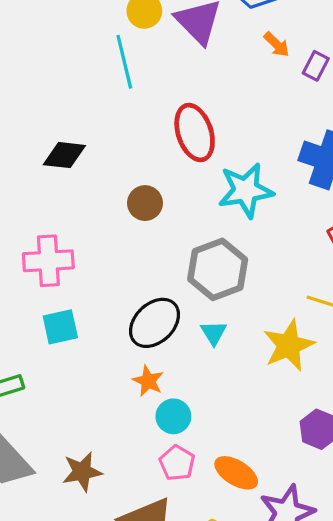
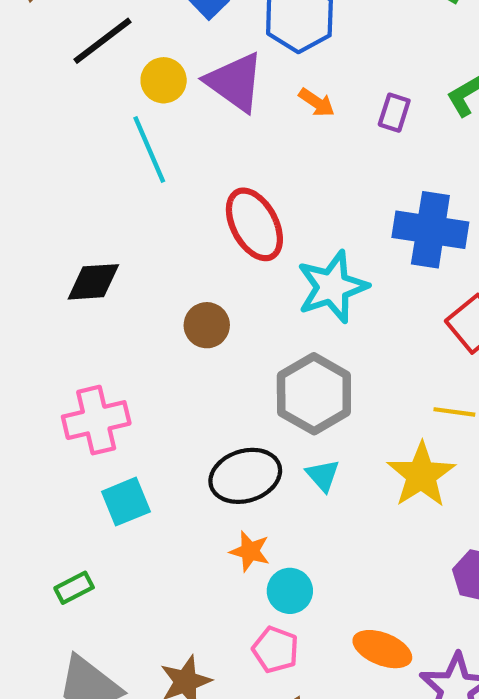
orange arrow: (277, 44) -> (317, 103), moved
black ellipse: (155, 323) -> (245, 476), turned 36
pink pentagon: (177, 463) -> (275, 650), moved

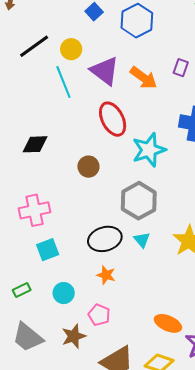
black line: (103, 41) -> (34, 46), moved
purple triangle: (235, 82) -> (105, 71), moved
orange arrow: (317, 103) -> (144, 78), moved, size x1.6
cyan circle: (290, 591) -> (64, 293), moved
pink pentagon: (275, 650) -> (99, 315), moved

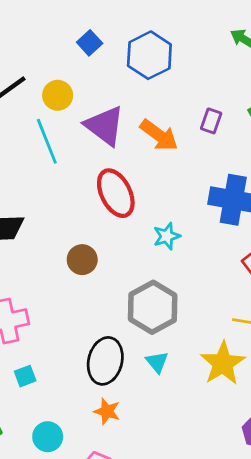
cyan star: (149, 150) -> (167, 236), size x0.6
black ellipse: (105, 239) -> (105, 361), turned -60
cyan square: (48, 250) -> (25, 376), size x0.7

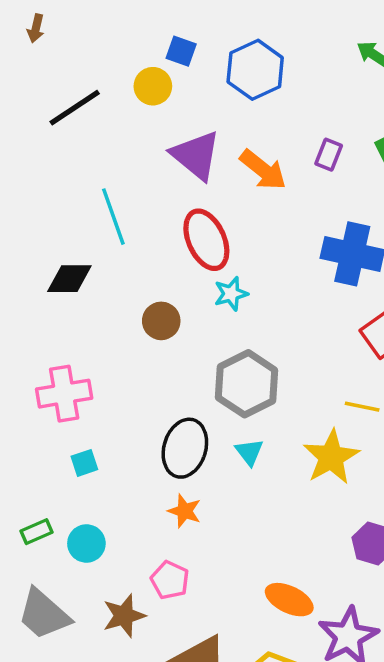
blue square: (90, 43) -> (181, 51), turned -30
yellow circle: (58, 95) -> (153, 86), moved
cyan line: (47, 141) -> (113, 217), moved
cyan star: (167, 236) -> (231, 294), moved
cyan circle: (48, 437) -> (86, 543), moved

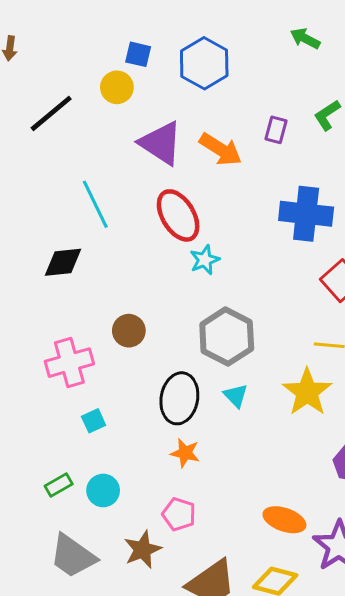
brown circle: (161, 321) -> (129, 331), moved

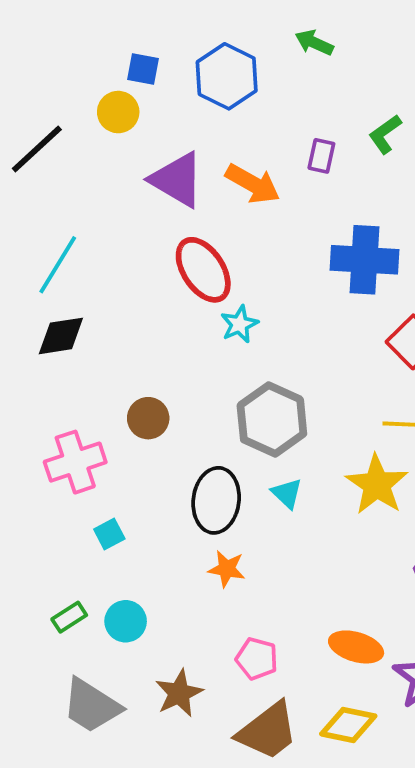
green arrow: (305, 38) -> (314, 43), moved
cyan line: (95, 204) -> (58, 265), moved, turned 60
pink pentagon: (179, 514) -> (257, 659), moved

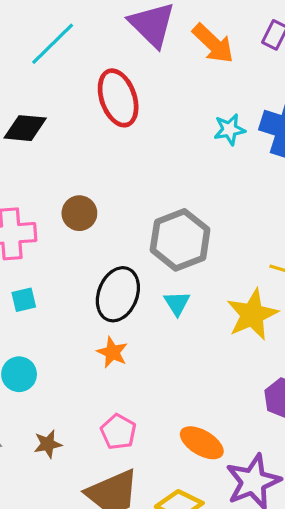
cyan line: (58, 265) -> (53, 44), moved
red ellipse: (203, 270) -> (118, 98), moved
cyan star: (239, 324) -> (230, 129), moved
brown star: (179, 693) -> (48, 444), size x0.7

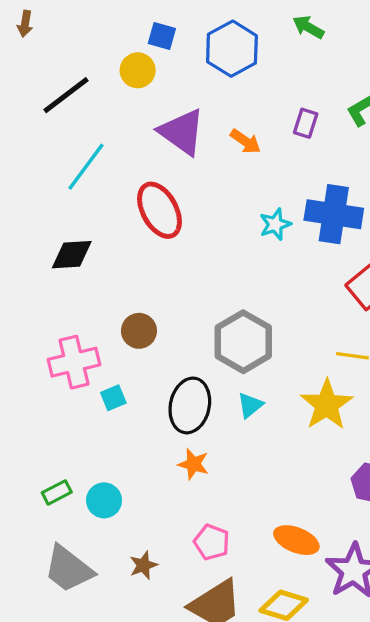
orange arrow: (213, 44) -> (245, 141), size x0.7
cyan square: (24, 300) -> (113, 398), moved
cyan triangle: (177, 303) -> (250, 405), turned 32

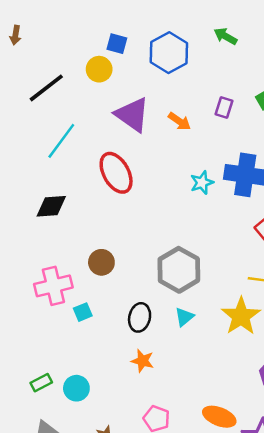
black ellipse: (190, 405) -> (140, 317), size x0.7

